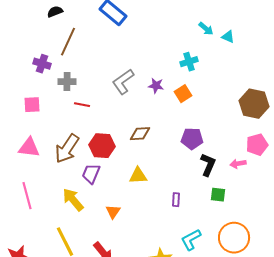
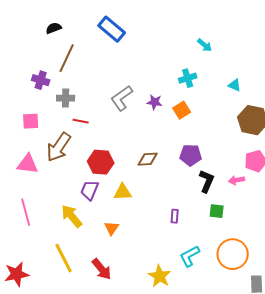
cyan triangle: (228, 37) -> (235, 85), moved
brown diamond: (140, 134) -> (148, 159), moved
brown arrow: (67, 149) -> (59, 147), moved
yellow triangle: (138, 176) -> (123, 192), moved

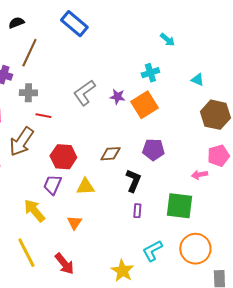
orange square: (182, 110) -> (144, 105), size x1.5
black L-shape: (207, 181) -> (133, 181), moved
green square: (217, 211) -> (179, 206), size x1.8

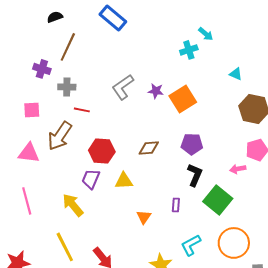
cyan cross: (150, 73) -> (189, 50), moved
black L-shape: (133, 181) -> (195, 175), moved
green square: (179, 206) -> (218, 200), turned 32
orange triangle: (74, 223) -> (144, 217), moved

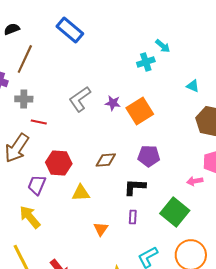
black L-shape: (195, 175) -> (135, 187), moved, turned -110
purple trapezoid: (91, 179) -> (37, 185), moved

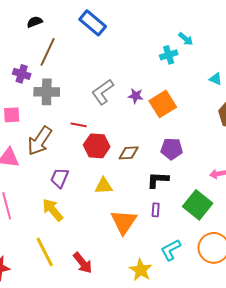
gray cross: (24, 99) -> (47, 92), size x1.4
red line: (39, 122) -> (79, 125), moved
red hexagon: (59, 163) -> (97, 146), moved
orange triangle: (101, 229) -> (124, 222), size x1.8

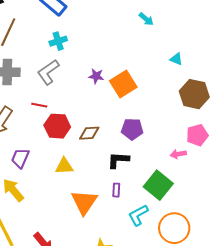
cyan cross: (169, 55) -> (58, 41), moved
gray L-shape: (103, 92) -> (48, 72), moved
cyan L-shape: (171, 250) -> (138, 215), moved

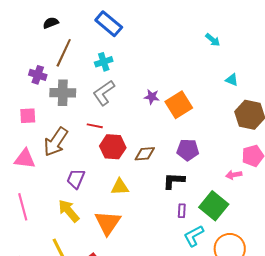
cyan arrow: (146, 19) -> (213, 40), moved
cyan cross: (58, 41) -> (104, 62), moved
purple rectangle: (116, 190) -> (182, 211), moved
orange triangle: (84, 202) -> (108, 223), moved

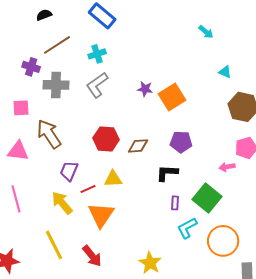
brown line: (64, 53) -> (57, 45), turned 32
red line: (95, 126) -> (88, 189), moved, turned -35
brown arrow: (56, 142) -> (49, 134), turned 112

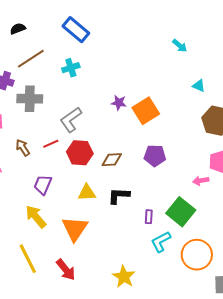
gray L-shape: (97, 85) -> (71, 120), moved
brown arrow: (49, 134) -> (23, 148), size x0.6
black L-shape: (167, 173) -> (119, 196), moved
red line: (88, 189) -> (51, 144), moved

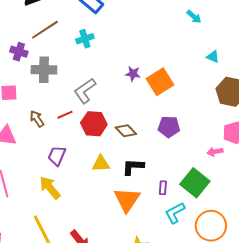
brown diamond: (112, 160) -> (126, 131), turned 50
orange triangle: (75, 229) -> (127, 200), moved

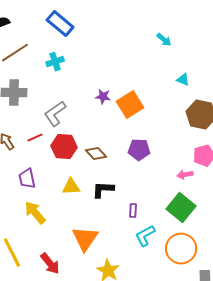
purple trapezoid: (57, 156) -> (27, 179), turned -35
green square: (195, 183) -> (181, 208), moved
yellow arrow: (50, 188) -> (35, 213), moved
orange triangle: (127, 200) -> (85, 239), moved

